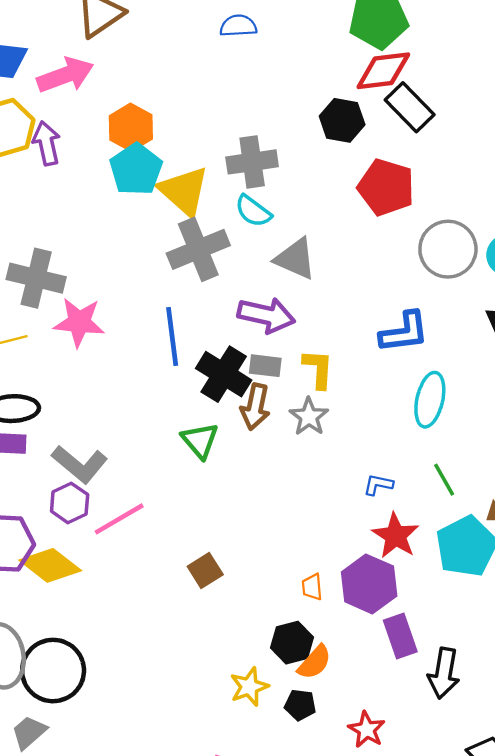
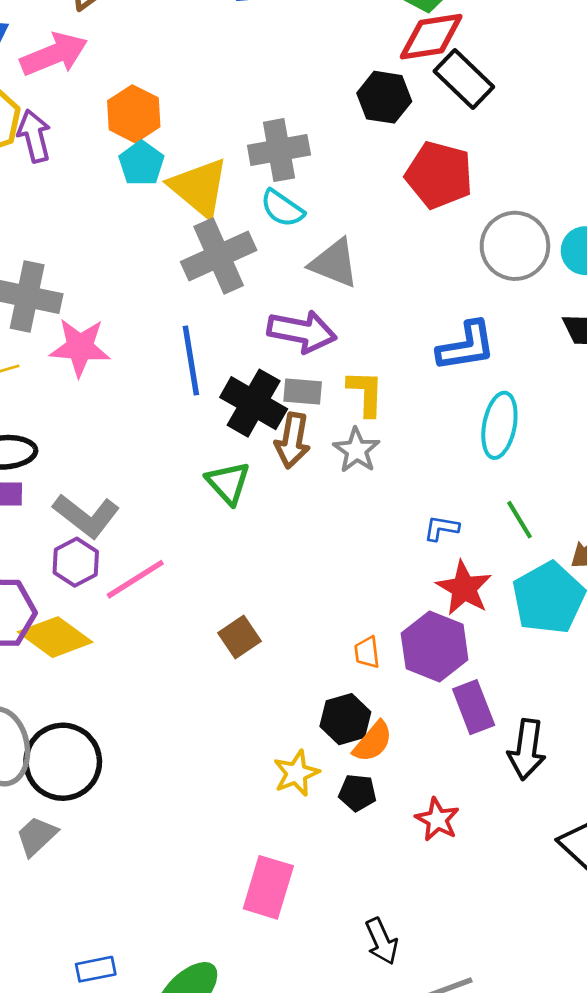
cyan pentagon: (136, 169) -> (141, 163), size x0.7

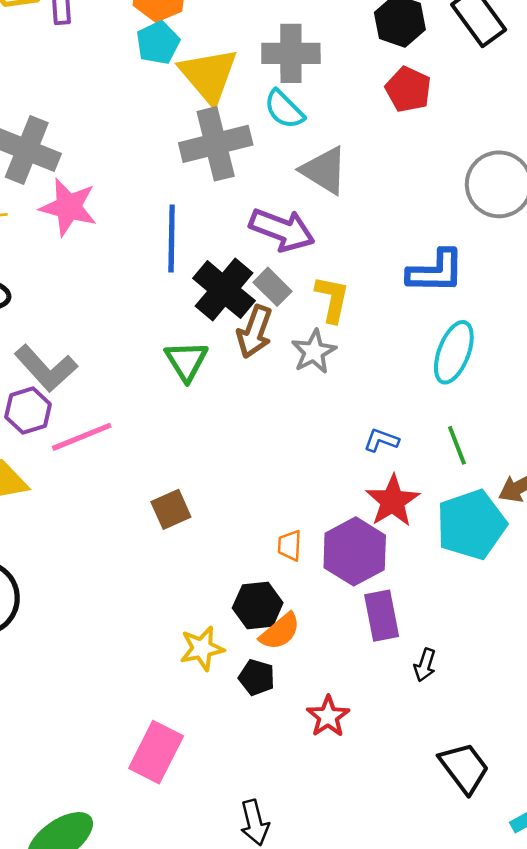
red pentagon: (439, 175) -> (408, 89), moved, size x0.7
gray rectangle: (303, 391) -> (273, 287), turned 30
black arrow: (527, 750) -> (425, 665), size x0.6

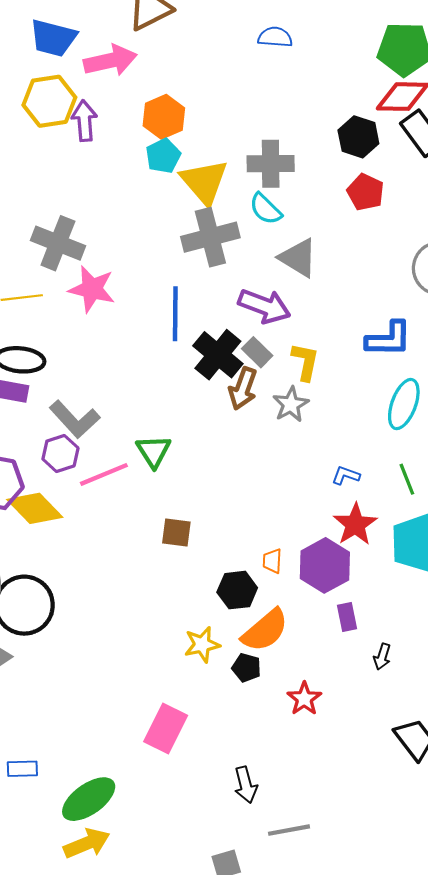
green triangle: (186, 361) -> (153, 451), moved
brown square: (171, 509) -> (176, 532), turned 32
black hexagon: (258, 605) -> (237, 590), moved
purple rectangle: (382, 616) -> (347, 617), size x0.7
orange semicircle: (280, 631) -> (265, 630), size x1.4

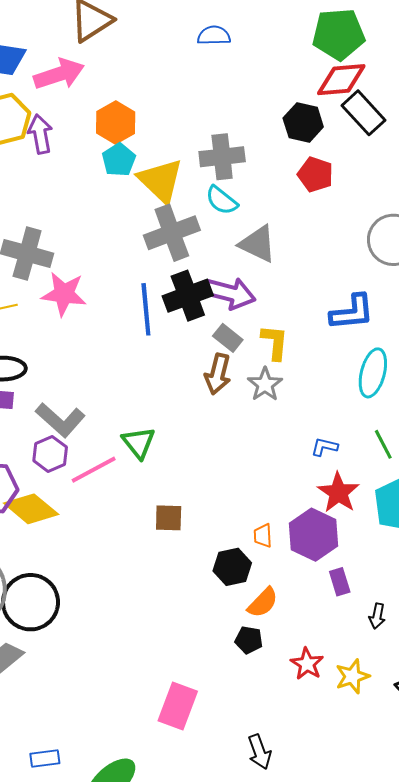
black cross: (218, 355) -> (188, 296), moved, turned 36
orange semicircle: (265, 630) -> (263, 603), size x0.7
yellow star: (202, 645) -> (352, 676), moved

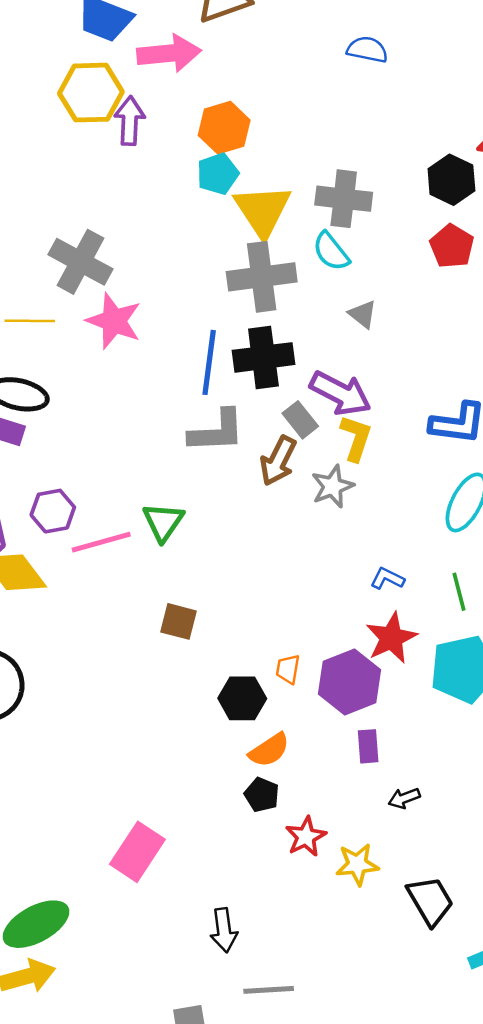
gray triangle: (258, 244) -> (363, 314), size x0.6
purple arrow: (230, 293) -> (340, 393), moved
gray L-shape: (60, 420) -> (217, 431), moved, turned -57
black arrow: (377, 616) -> (404, 798), turned 45
black pentagon: (249, 640) -> (262, 795), moved

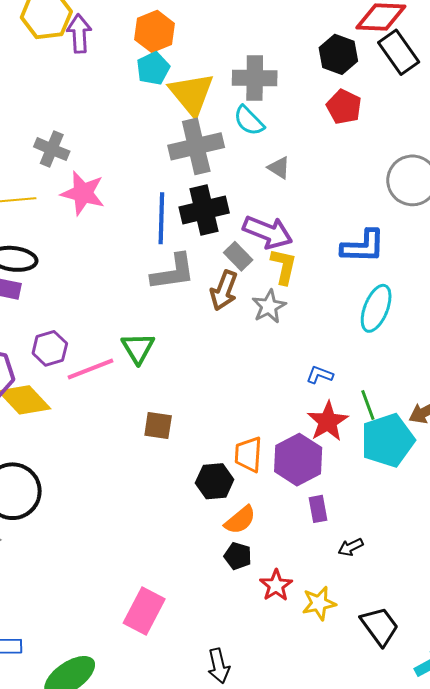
gray cross: (80, 262) -> (52, 149), size x0.7
green line: (459, 592) -> (368, 405), moved
orange trapezoid: (288, 669) -> (248, 454), size x1.5

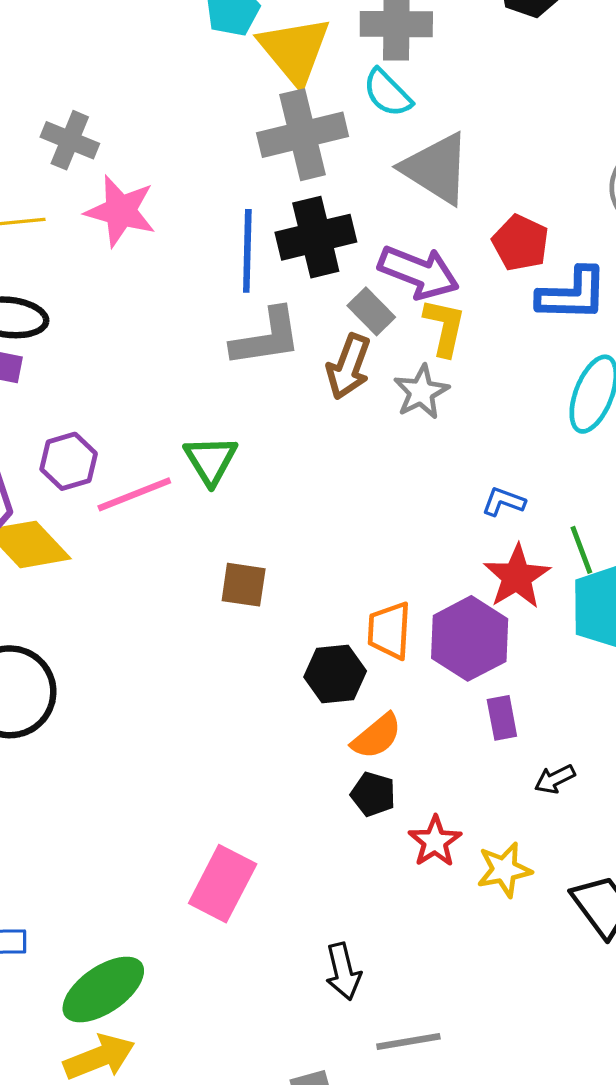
red pentagon: (344, 107) -> (520, 243), moved
gray triangle: (279, 168) -> (436, 168), size x2.0

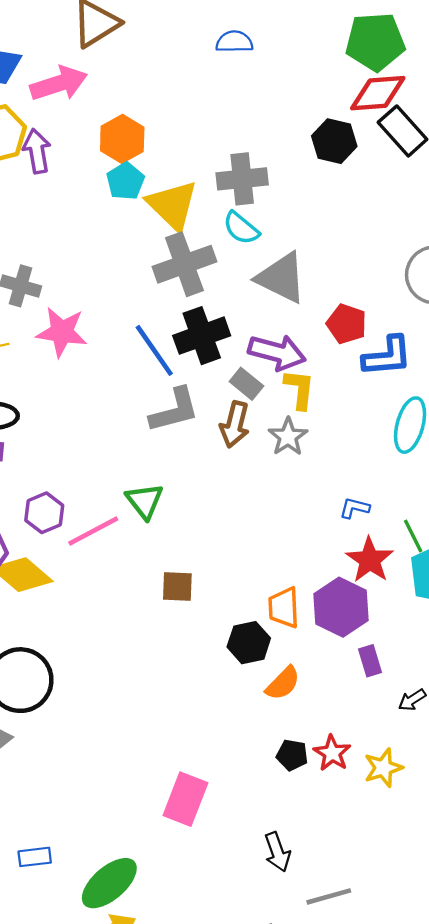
blue line: (247, 251) -> (154, 350), turned -30
black pentagon: (373, 794) -> (292, 755), moved

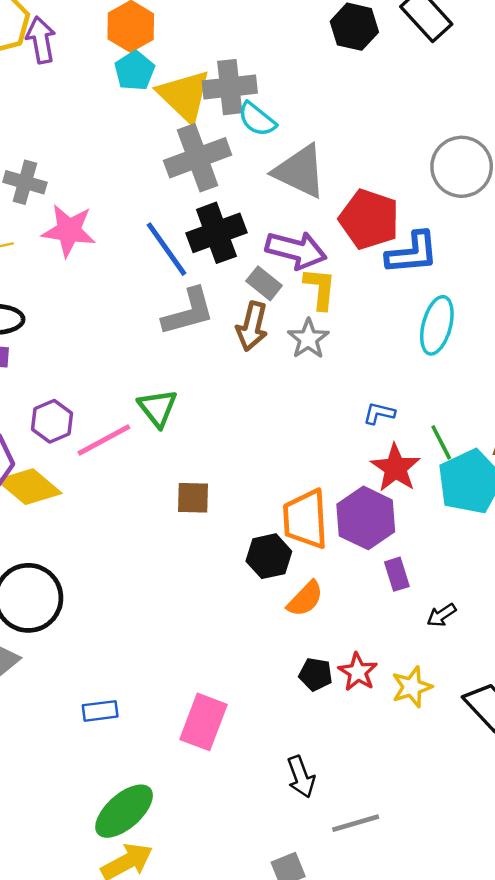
gray cross: (242, 179) -> (230, 87), moved
red pentagon: (347, 324) -> (369, 219), size x1.4
orange trapezoid: (284, 608) -> (305, 519), size x1.4
blue rectangle: (35, 857) -> (100, 711), moved

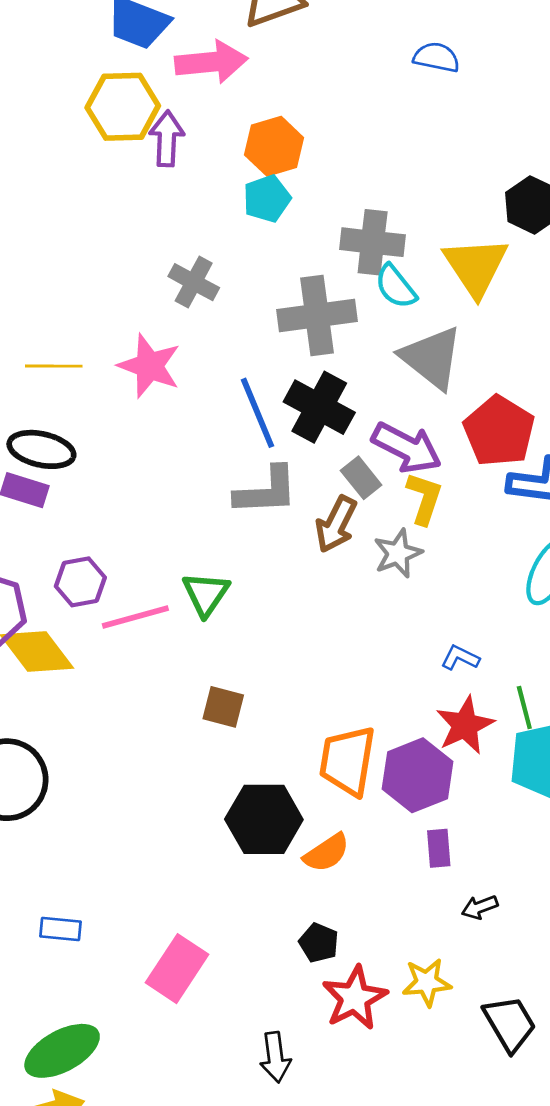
yellow triangle: (184, 96) -> (476, 267), moved
gray cross: (25, 182) -> (194, 282), moved
black cross: (216, 233) -> (319, 407), turned 36
black hexagon: (269, 556) -> (264, 819), moved, size x1.4
red star: (358, 672) -> (355, 998), moved, size x1.4

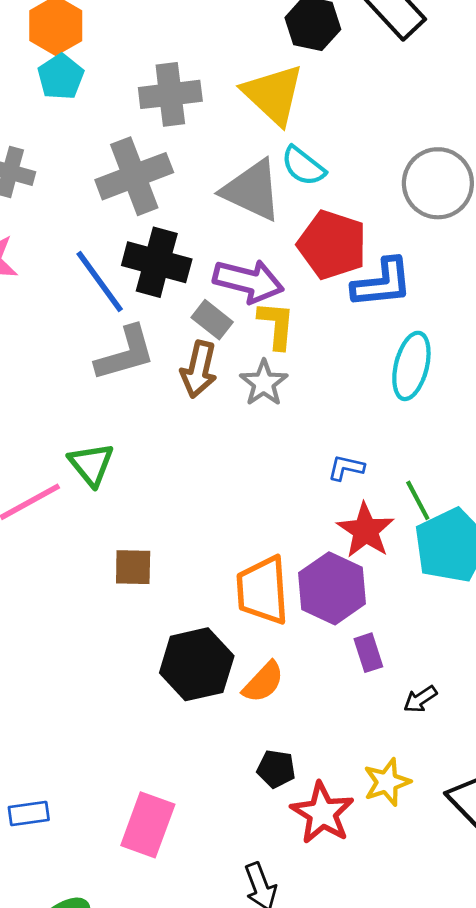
cyan semicircle: (396, 287) -> (303, 166), moved

